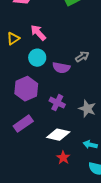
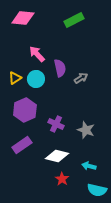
yellow triangle: (13, 39) -> (15, 78), moved
purple semicircle: (61, 68) -> (60, 68), moved, turned -114

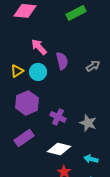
gray arrow: (81, 78) -> (93, 66), moved

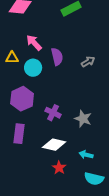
yellow triangle: (17, 71) -> (12, 58), moved, turned 32
purple rectangle: (24, 138) -> (19, 134), turned -48

